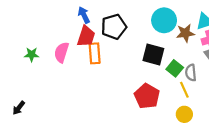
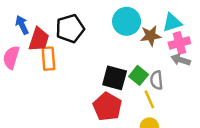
blue arrow: (84, 15) -> (22, 25), moved
black square: (153, 54) -> (115, 78), moved

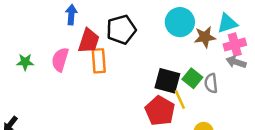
blue arrow: (22, 25) -> (71, 15), moved, turned 30
yellow line: (149, 99) -> (180, 99), moved

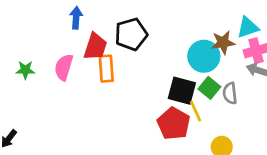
cyan circle: (180, 22) -> (204, 56), moved

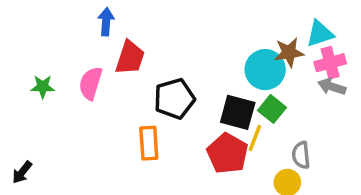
black pentagon: (131, 34) -> (174, 99), moved
orange rectangle: (106, 69) -> (149, 143), moved
gray semicircle: (230, 93) -> (301, 155), moved
yellow line: (196, 111) -> (255, 138), turned 45

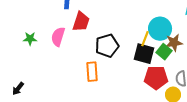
brown star: (289, 52) -> (174, 43), moved
yellow line: (255, 138) -> (145, 39), moved
red pentagon: (227, 153) -> (156, 78), moved, turned -30

